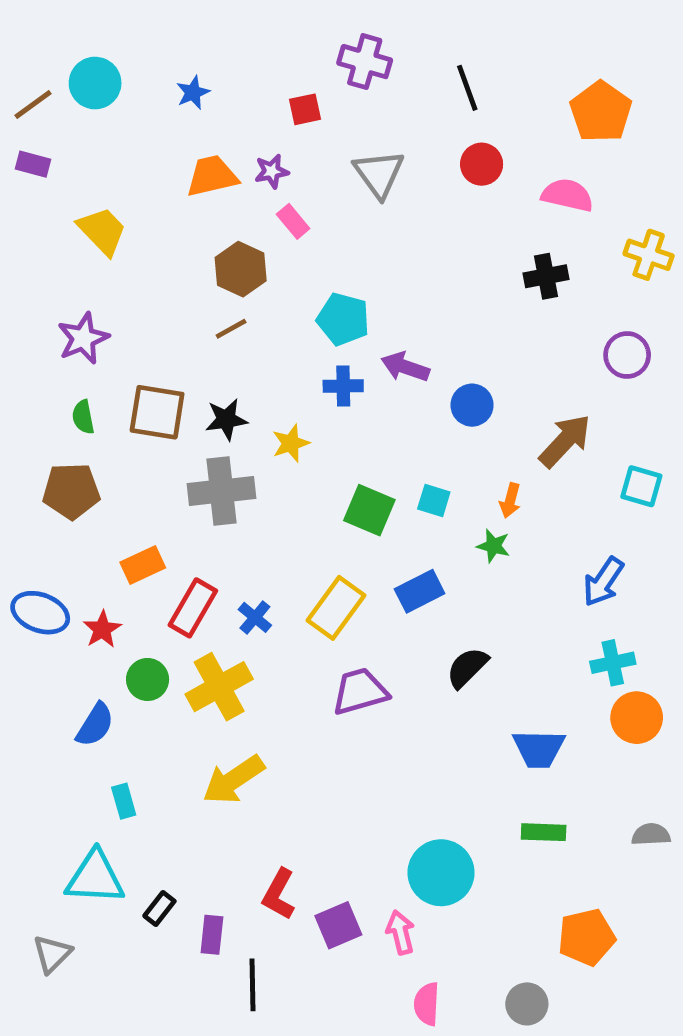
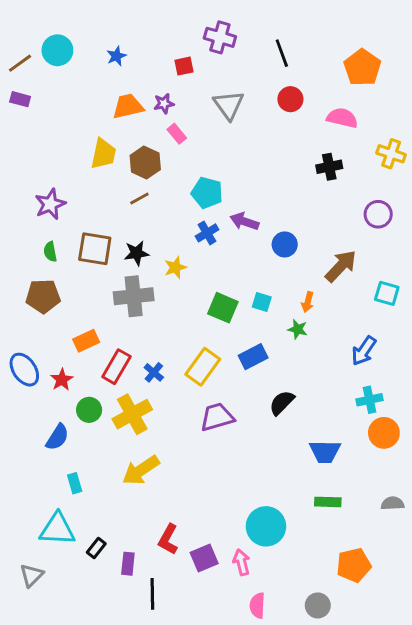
yellow trapezoid: (102, 231) -> (103, 154), moved, turned 56
blue cross: (343, 386) -> (207, 233), turned -30
blue ellipse: (40, 613) -> (24, 370), turned 36

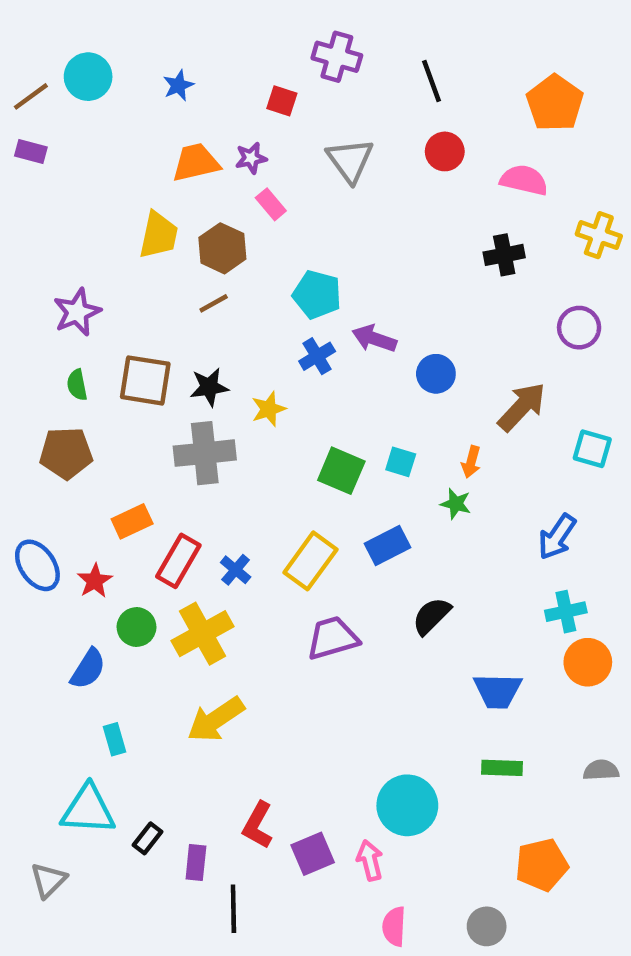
red square: (184, 66) -> (282, 101), turned 30

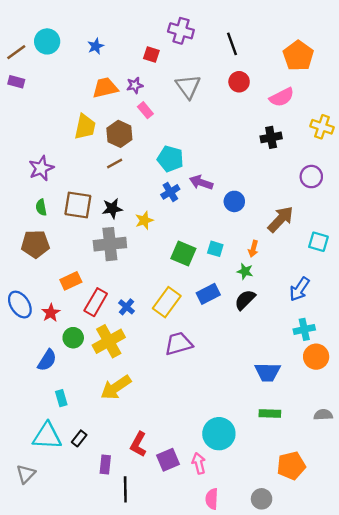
pink semicircle: (524, 180) -> (282, 97), turned 140
black semicircle: (432, 616) -> (245, 300), moved
black rectangle: (148, 838) -> (79, 438), moved

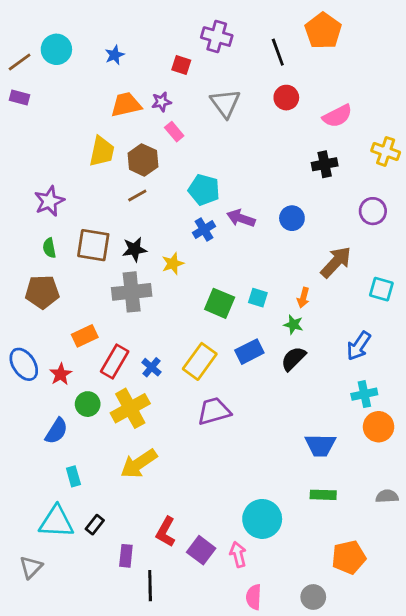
orange pentagon: (298, 56) -> (323, 31), moved
blue circle: (234, 201) -> (292, 218), moved
purple square: (168, 460) -> (201, 550), turned -30

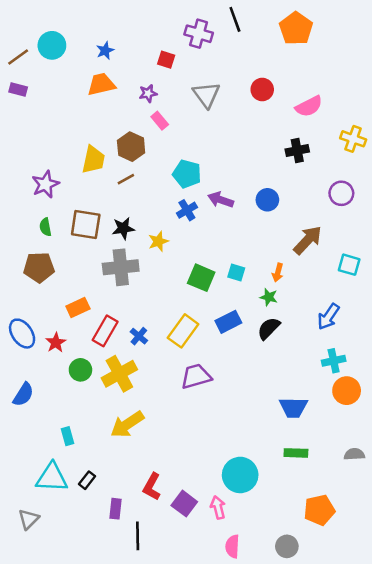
black line: (278, 52) -> (235, 19), moved
orange trapezoid: (126, 105) -> (101, 84), moved
yellow trapezoid: (102, 151) -> (93, 160), moved
blue semicircle: (56, 431) -> (23, 395), moved

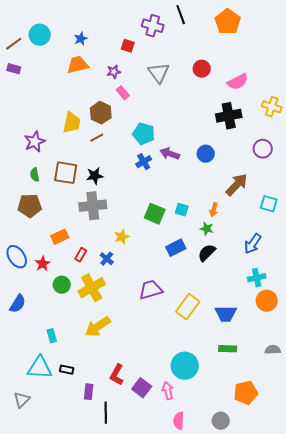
black cross: (297, 150) -> (229, 116), size x1.4
yellow star: (158, 241) -> (122, 237), moved
red rectangle: (105, 331) -> (81, 255), size x0.6
yellow rectangle: (183, 331) -> (188, 307), moved
black rectangle: (87, 480) -> (67, 370), turned 64

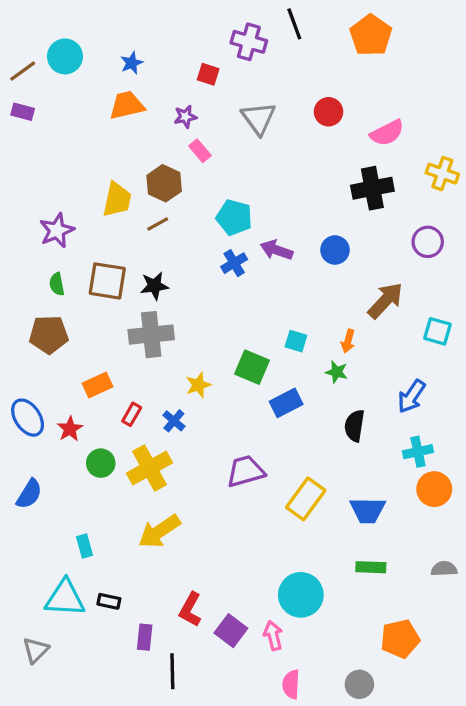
green square: (155, 214) -> (252, 367), moved
black semicircle: (207, 253) -> (355, 426), moved, turned -36

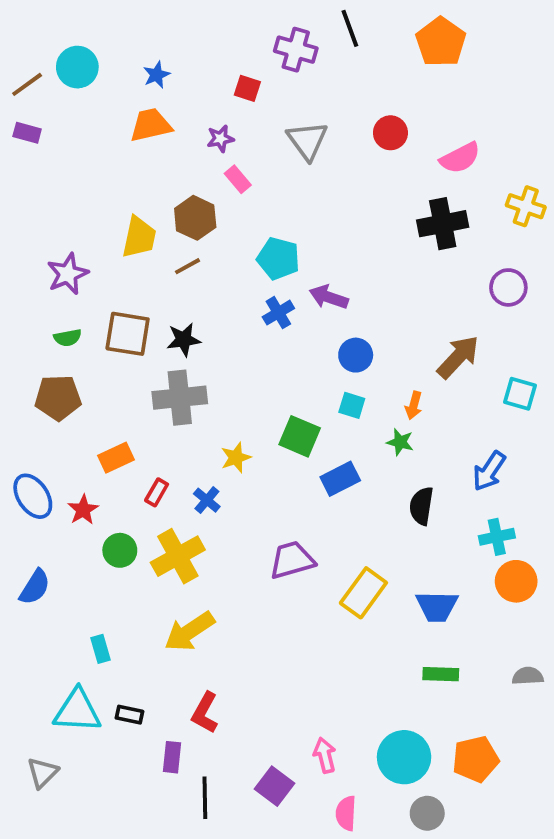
blue circle: (335, 250) -> (356, 355), moved
green semicircle: (57, 284) -> (68, 338), turned -90
cyan circle: (301, 595) -> (404, 757), moved
red L-shape: (190, 609) -> (205, 713), moved
purple square: (231, 631) -> (274, 786), moved

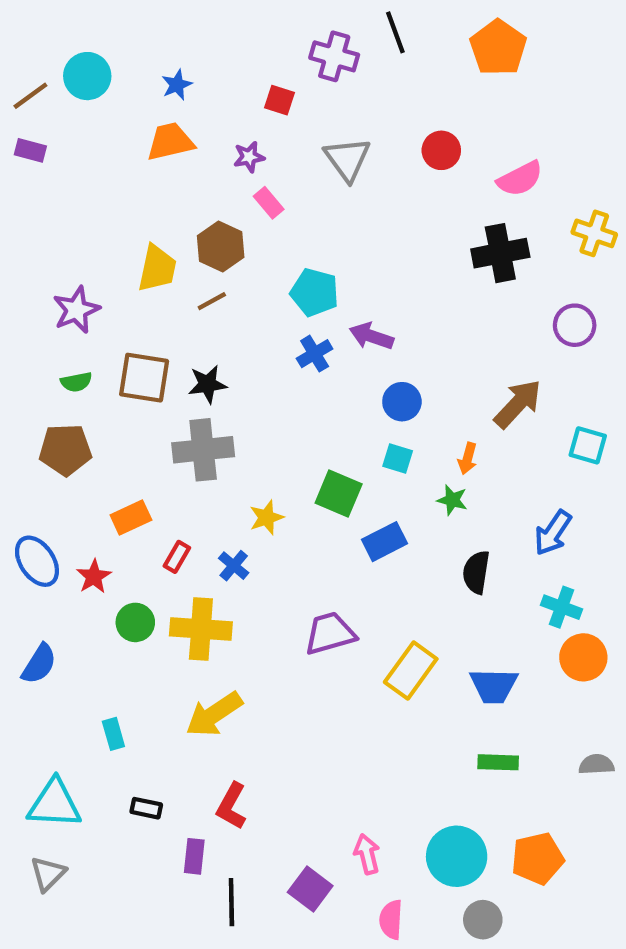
cyan cross: (497, 537) -> (561, 607), turned 32
yellow cross: (178, 556) -> (201, 629), turned 33
cyan triangle: (77, 711) -> (54, 804), moved

